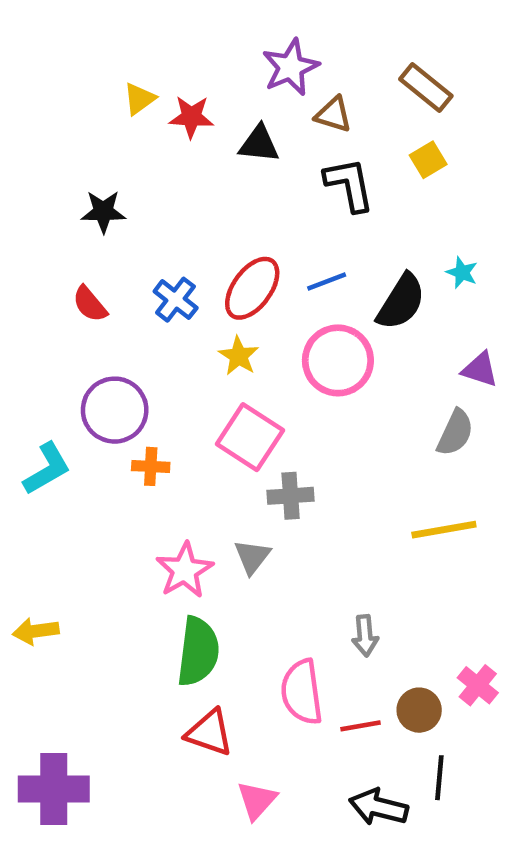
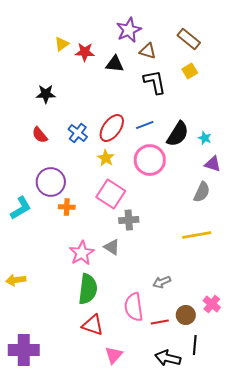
cyan star: (462, 272) -> (205, 138), moved
gray triangle: (252, 557) -> (112, 247), turned -36
gray arrow: (365, 636) -> (162, 282), turned 72

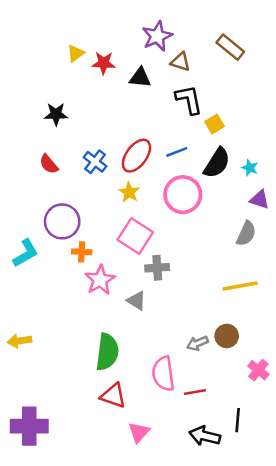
yellow square: (190, 71) -> (214, 124), moved
pink star: (82, 253) -> (100, 280), moved
brown circle: (186, 315) -> (227, 336), moved

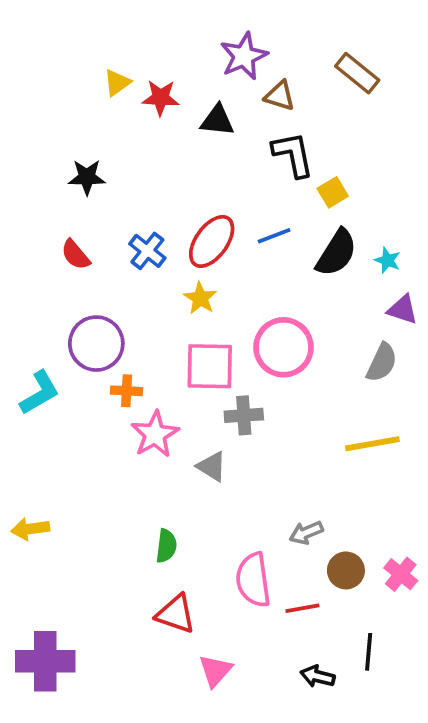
pink circle: (183, 195) -> (284, 347), moved
pink square: (135, 236) -> (210, 366), turned -32
brown circle: (227, 336) -> (346, 570), moved
green semicircle: (107, 352) -> (166, 546), size x0.6
black arrow: (205, 436) -> (318, 676), size x0.7

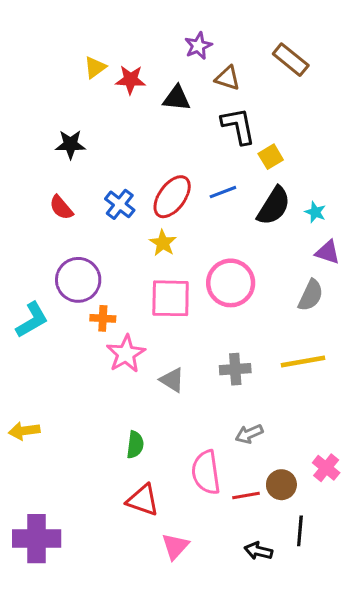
purple star: (244, 56) -> (198, 46), size x0.7
gray cross: (244, 415) -> (235, 369), moved
brown circle: (346, 570) -> (281, 485), moved

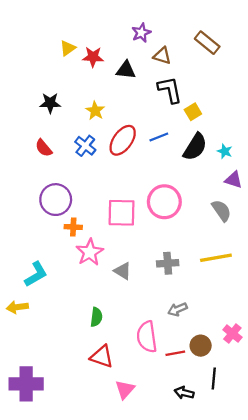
yellow star: (163, 243) -> (95, 111), moved
gray semicircle: (311, 295) -> (221, 211), turned -60
cyan L-shape: (32, 320) -> (36, 274), moved

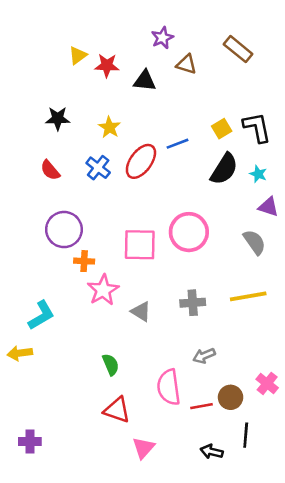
black L-shape: (170, 90) -> (257, 127), moved
blue line: (159, 137) -> (178, 144), moved
green semicircle: (96, 317) -> (111, 365), turned -30
purple cross: (26, 384) -> (30, 441), size x0.6

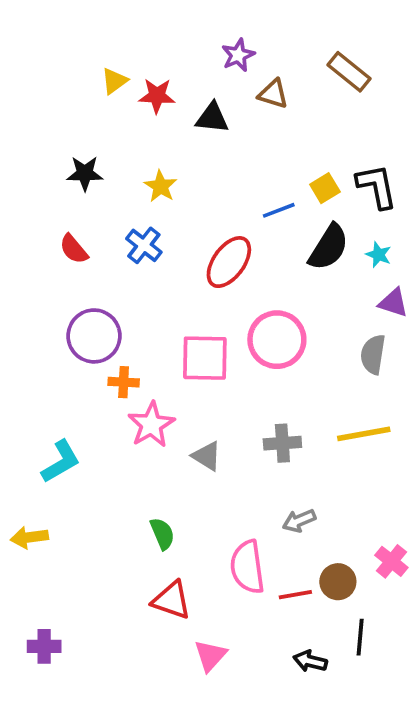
blue line: (178, 144) -> (279, 210), moved
red ellipse: (141, 161) -> (229, 262), moved
gray semicircle: (254, 242) -> (373, 354), turned -136
yellow arrow: (20, 353) -> (29, 537), moved

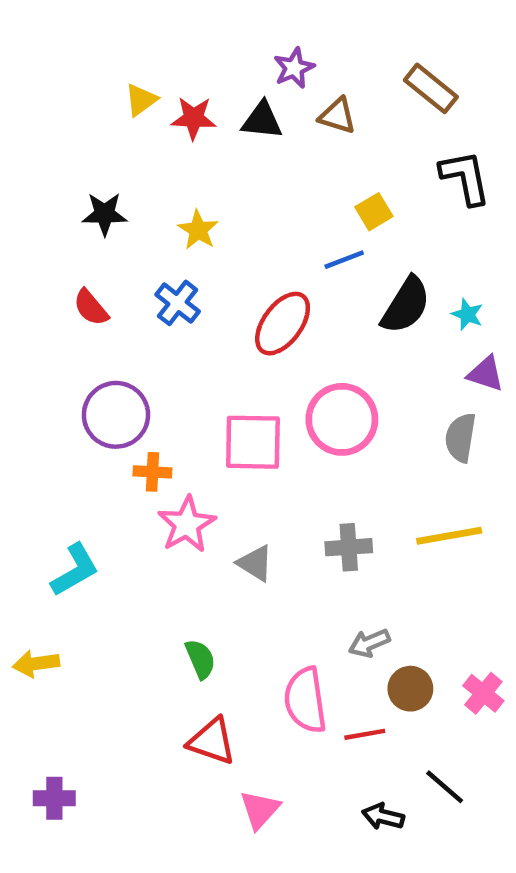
black triangle: (212, 118) -> (262, 120), moved
black L-shape: (377, 186) -> (465, 177), moved
yellow square: (325, 188) -> (374, 212), moved
brown circle: (338, 582) -> (410, 689), moved
black line: (360, 637) -> (445, 787), turned -54

